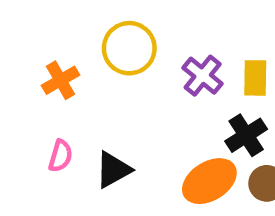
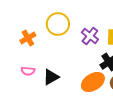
pink semicircle: (60, 156) -> (28, 71), turned 80

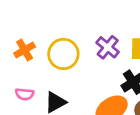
yellow circle: (58, 24) -> (63, 54), moved

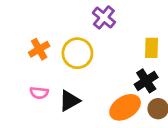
purple cross: (108, 47) -> (104, 17), moved

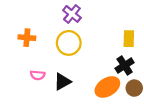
purple cross: (104, 17) -> (72, 14), moved
orange cross: (39, 49) -> (27, 38), moved, turned 35

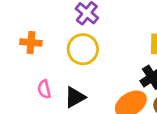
pink semicircle: (38, 75) -> (44, 89), turned 72

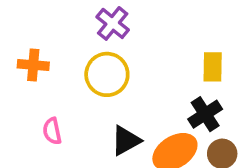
black triangle: (75, 97) -> (126, 141), moved

